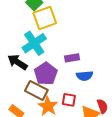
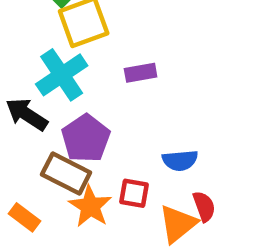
purple rectangle: (72, 58) -> (141, 73), moved
blue semicircle: (85, 76) -> (180, 160), moved

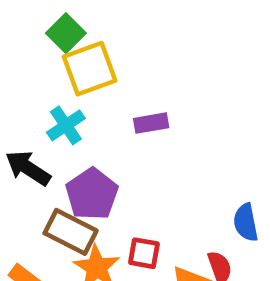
cyan cross: (62, 75) -> (66, 125), size x0.7
blue semicircle: (180, 160) -> (246, 222), moved, turned 84

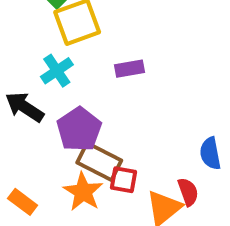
brown rectangle: (71, 232) -> (99, 162), moved

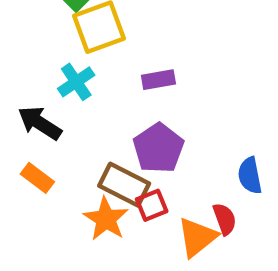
purple pentagon: (79, 129) -> (158, 148), moved
red square: (123, 180) -> (152, 205), turned -32
orange rectangle: (23, 202) -> (37, 178), moved

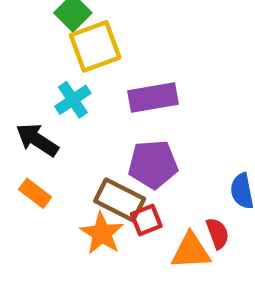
purple rectangle: (158, 80) -> (153, 98), size x1.5
purple pentagon: (158, 148) -> (153, 164), turned 30
orange triangle: (197, 237) -> (191, 251), turned 36

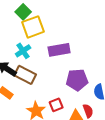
purple pentagon: (153, 164) -> (77, 80), moved
brown rectangle: (120, 200) -> (25, 75), moved

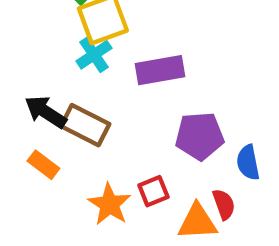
cyan cross: (23, 51) -> (94, 55), moved

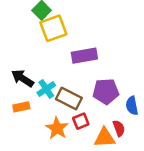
cyan cross: (94, 55) -> (46, 89), moved
brown rectangle: (85, 125) -> (69, 98), moved
orange rectangle: (43, 165) -> (21, 107), turned -49

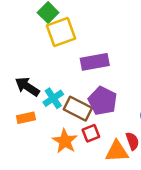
purple pentagon: (106, 91) -> (103, 101), moved, turned 30

